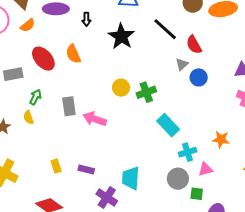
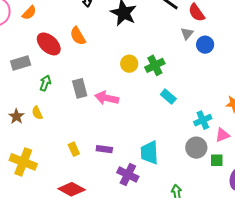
yellow semicircle: (28, 117) -> (37, 113), moved
cyan rectangle: (168, 125) -> (168, 97), moved, size x0.7

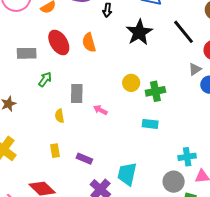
cyan rectangle: (168, 97) -> (150, 124), moved, turned -49
pink arrow: (107, 98) -> (100, 110), size x0.6
yellow semicircle: (37, 113) -> (60, 116), moved

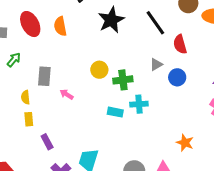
gray triangle: (195, 69) -> (156, 64), moved
yellow rectangle: (55, 151) -> (29, 119), moved
cyan cross: (187, 157) -> (139, 104), moved
purple rectangle: (84, 159) -> (47, 142), turned 35

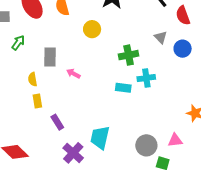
gray triangle: (156, 64) -> (161, 37), turned -40
yellow circle: (99, 70) -> (92, 29), moved

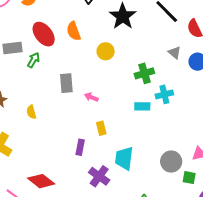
green arrow: (18, 43) -> (34, 60), moved
yellow semicircle: (33, 79) -> (31, 112), moved
yellow rectangle: (37, 101) -> (101, 128), moved
purple rectangle: (57, 122) -> (80, 147), turned 49

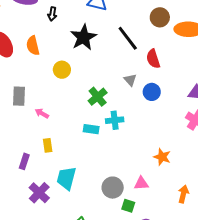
green cross: (144, 73) -> (98, 97), turned -30

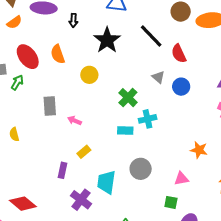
yellow rectangle: (48, 145) -> (84, 152), turned 64
gray circle: (113, 188) -> (141, 169), moved

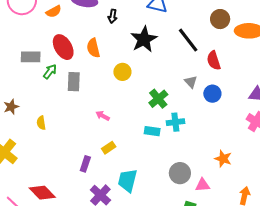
gray rectangle: (50, 106) -> (74, 82), moved
gray circle: (141, 169) -> (180, 173), moved

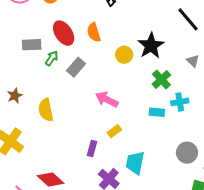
black star: (144, 39) -> (151, 46), moved
gray rectangle: (74, 82) -> (76, 67), turned 42
pink arrow: (103, 116) -> (107, 99), size x1.6
yellow semicircle: (41, 123) -> (46, 110), size x1.6

